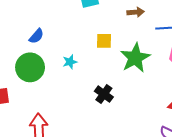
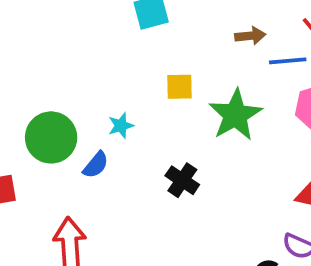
brown arrow: (136, 12) -> (250, 36), moved
blue semicircle: (36, 36) -> (96, 165), moved

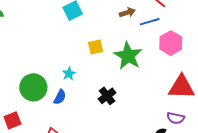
black cross: (182, 180) -> (107, 96), turned 30

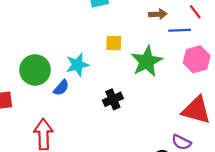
cyan star: (69, 74) -> (77, 65), size x1.5

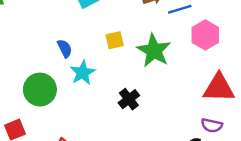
blue semicircle: (61, 88) -> (65, 48), moved, turned -54

